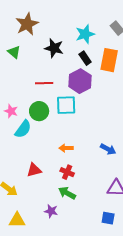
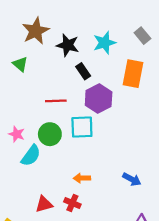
black star: (54, 48) -> (68, 45), moved
black rectangle: (85, 58) -> (83, 71), moved
red cross: (67, 172) -> (72, 203), moved

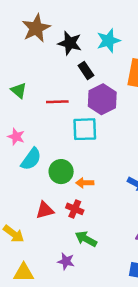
green triangle: (20, 64) -> (19, 90), moved
green circle: (50, 134) -> (61, 172), moved

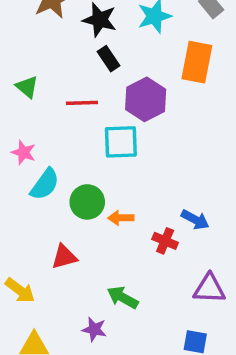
black rectangle: (86, 71) -> (108, 59), moved
red cross: (75, 209) -> (165, 241), moved

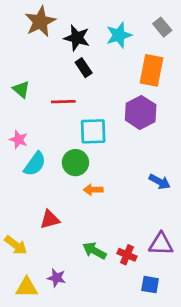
purple hexagon: (146, 99) -> (141, 112), moved
green circle: (87, 202) -> (75, 163), moved
blue arrow: (195, 220) -> (160, 182), moved
red cross: (165, 241) -> (127, 255), moved
purple star: (94, 329) -> (56, 278), moved

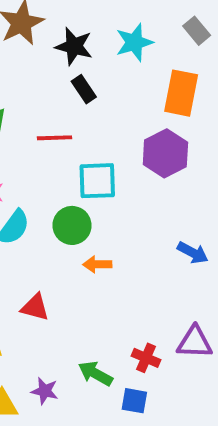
red triangle: (50, 220) -> (35, 307), turned 30
green arrow: (94, 251) -> (95, 373), moved
blue square: (150, 285) -> (134, 401), moved

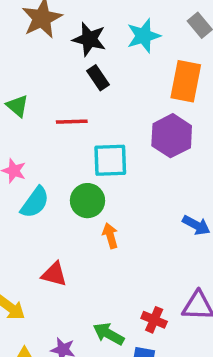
orange arrow: (97, 264) -> (110, 236), turned 75

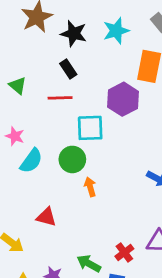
black rectangle: (98, 78) -> (68, 69), moved
purple hexagon: (172, 136) -> (123, 99), moved
red cross: (154, 320) -> (124, 253), turned 30

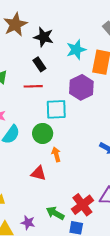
cyan star: (116, 31) -> (76, 50), moved
red triangle: (46, 217) -> (38, 173), moved
red cross: (124, 253) -> (82, 205), size x1.5

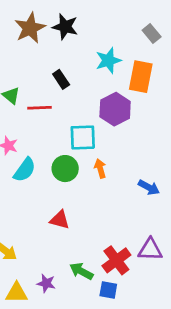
black star: (44, 37) -> (65, 27), moved
red line: (33, 86) -> (39, 108), moved
orange arrow: (56, 154) -> (100, 169), moved

